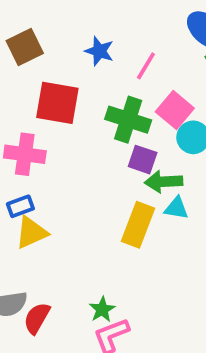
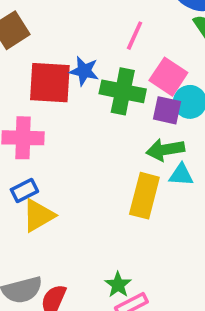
blue star: (99, 51) -> (84, 71), moved
purple square: (143, 160) -> (167, 110), moved

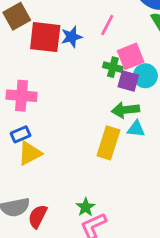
blue star: (84, 71) -> (72, 37), moved, turned -30
pink square: (168, 77) -> (131, 56), turned 32
red square: (50, 83) -> (45, 37), moved
green cross: (123, 91) -> (113, 67), moved, size x0.6

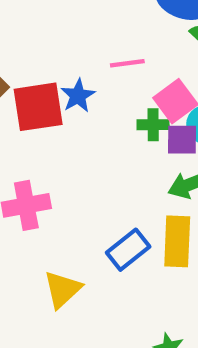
pink line: (107, 25) -> (127, 63), turned 70
blue rectangle: (21, 134) -> (128, 250), moved, size x1.4

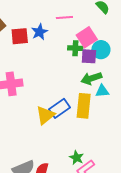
red square: (38, 107) -> (20, 36), size x0.7
yellow triangle: (62, 289) -> (45, 115), moved

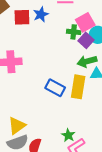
purple square: (89, 56) -> (86, 40), turned 35
blue rectangle: (59, 108) -> (55, 88), turned 60
yellow triangle: (45, 115) -> (17, 126), moved

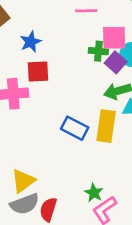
blue star: (41, 14) -> (31, 42), moved
red square: (22, 17) -> (38, 71), moved
pink square: (85, 22) -> (114, 38), turned 30

